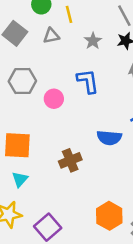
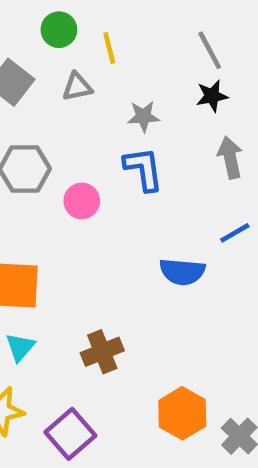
gray star: (93, 41) -> (143, 116), moved, turned 30
brown cross: (70, 160) -> (102, 352), moved

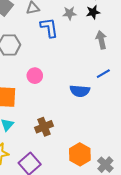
gray star: (143, 116) -> (70, 13), moved
blue L-shape: (143, 169) -> (49, 28), moved
pink circle: (82, 201) -> (35, 76), moved

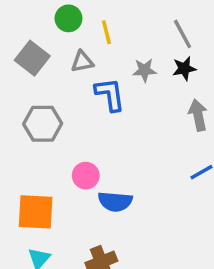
blue semicircle: (80, 91) -> (115, 202), moved

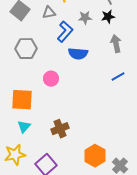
blue L-shape: (110, 94) -> (65, 32), turned 50
blue semicircle: (115, 202) -> (78, 54), moved

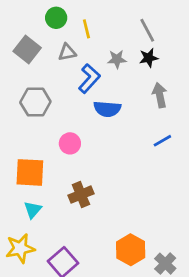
brown cross: (60, 129) -> (81, 195), moved

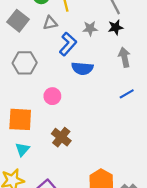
brown cross: (81, 195) -> (61, 137), turned -30

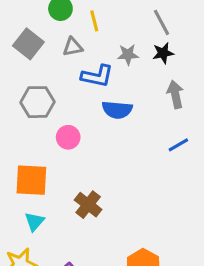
blue L-shape: (68, 44) -> (97, 76), turned 60
pink circle: (52, 96) -> (68, 137), moved

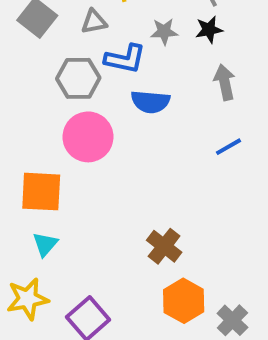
gray hexagon: (38, 102) -> (78, 78), moved
pink circle: (68, 137) -> (88, 137), size x1.6
brown cross: (88, 205) -> (164, 246), moved

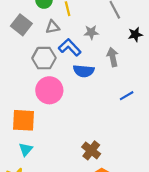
black star: (209, 30) -> (135, 34), moved
blue L-shape: (125, 59) -> (70, 47), turned -145
gray arrow: (225, 82) -> (113, 57), moved

